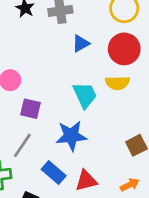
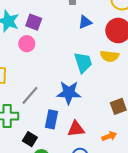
purple square: (31, 109) -> (34, 22), moved
blue rectangle: (54, 172) -> (52, 119), turned 54

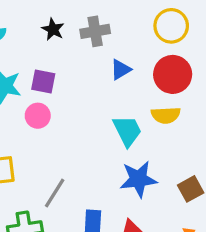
blue star: (69, 93) -> (138, 179), moved

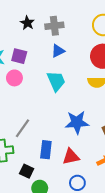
blue triangle: (121, 69) -> (58, 51), moved
cyan trapezoid: (127, 131) -> (56, 81), moved

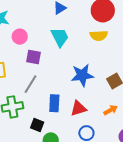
purple square: (19, 56) -> (34, 57), moved

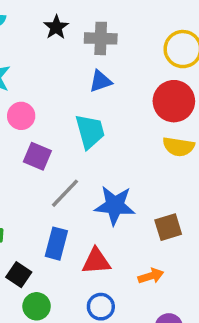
yellow semicircle: (99, 36) -> (179, 147), moved
gray line: (31, 84) -> (65, 193), moved

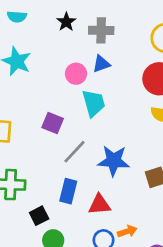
pink circle: (21, 116) -> (76, 74), moved
black square: (19, 275) -> (39, 216), turned 30
orange arrow: (151, 276) -> (127, 231), moved

